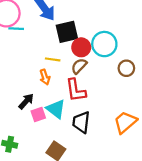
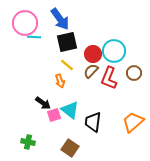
black square: (67, 32) -> (67, 42), moved
yellow line: (53, 59) -> (67, 65), turned 32
red L-shape: (76, 90) -> (109, 78), moved, turned 30
black arrow: (26, 101) -> (43, 103), turned 84

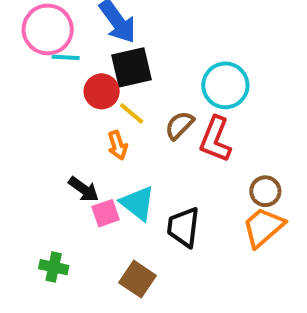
red circle: (93, 54) -> (102, 91), moved
brown circle: (134, 73) -> (265, 191), moved

